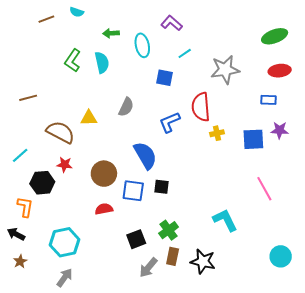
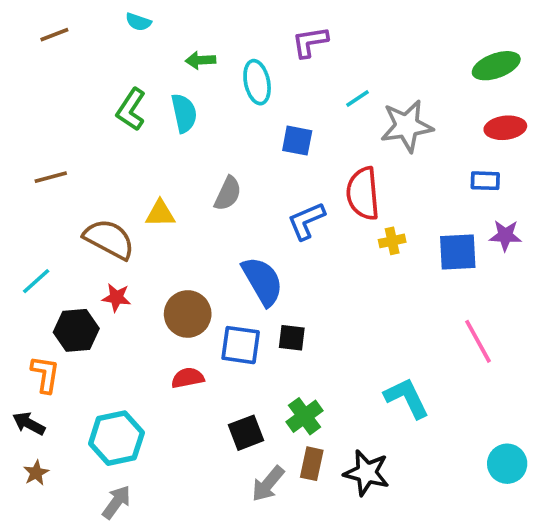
brown line: (46, 19) -> (54, 35), moved
purple L-shape: (172, 23) -> (310, 42), turned -50
cyan line: (185, 53) -> (357, 99), moved

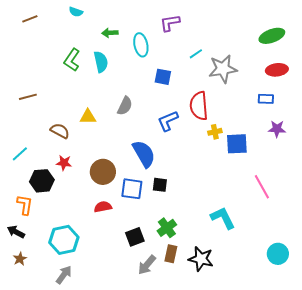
brown semicircle: (109, 239) -> (60, 131), size x0.7
blue square: (458, 252) -> (237, 144), moved

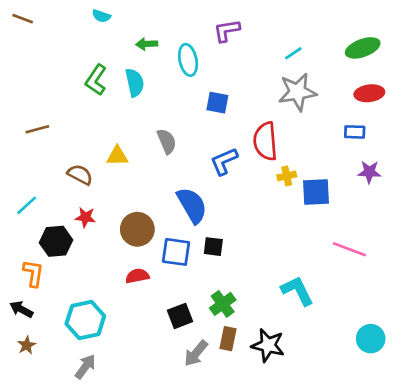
brown line: (30, 19) -> (23, 19), moved, turned 42
cyan line: (196, 54) -> (293, 53), moved
gray semicircle: (125, 106) -> (167, 141), turned -48
pink line: (262, 187) -> (349, 249), turned -40

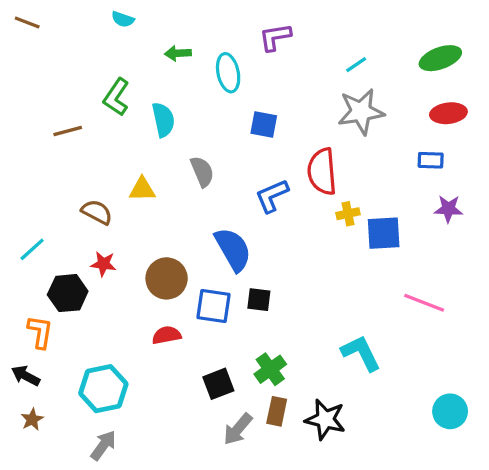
cyan semicircle: (135, 83) -> (163, 120), moved
brown line: (37, 129) -> (68, 131), moved

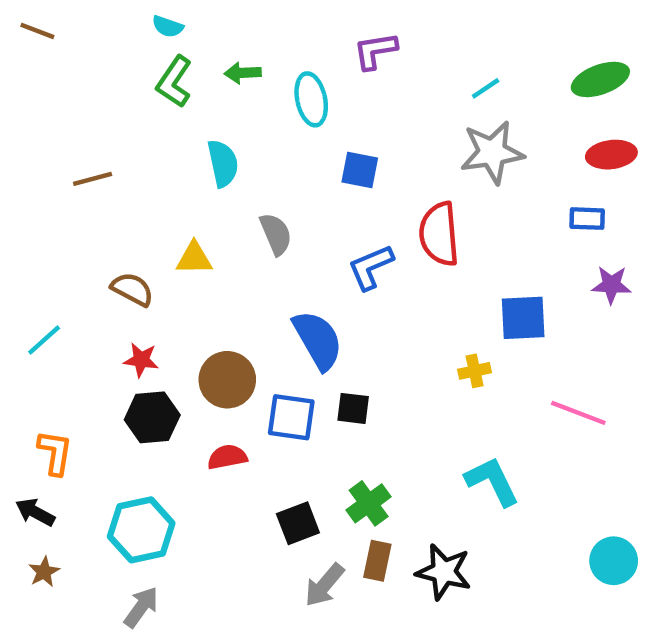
green L-shape: (116, 97) -> (174, 82), moved
yellow cross: (348, 214) -> (475, 371), moved
black hexagon: (68, 293) -> (152, 417), moved

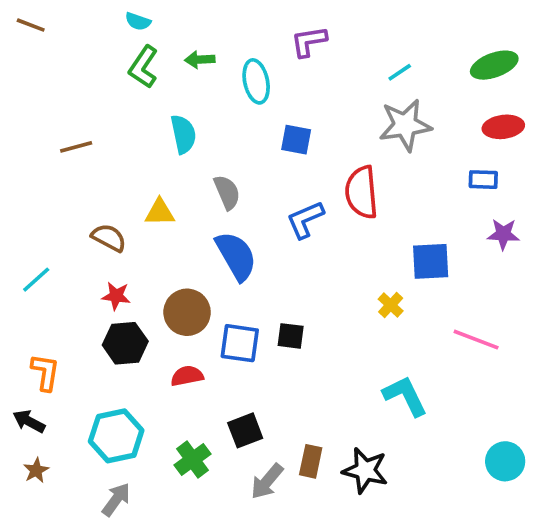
blue semicircle: (318, 340) -> (236, 256), moved
yellow cross: (475, 371) -> (391, 305), turned -35
green cross: (369, 503) -> (192, 460), moved

